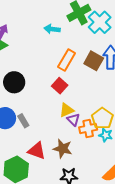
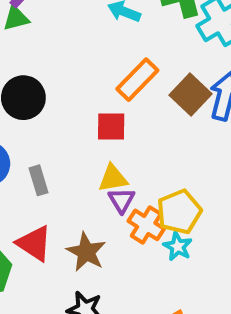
red square: (60, 86) -> (111, 127), turned 35
gray rectangle: (23, 121) -> (38, 180), moved
orange cross: (88, 128) -> (146, 225), turned 30

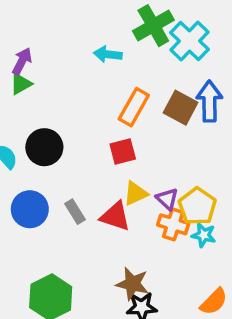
purple triangle: (122, 200) -> (167, 199), moved
red triangle: (34, 243) -> (115, 216), moved
brown star: (86, 252) -> (132, 284), moved

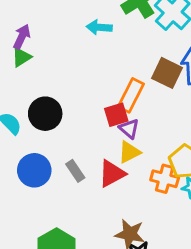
orange rectangle: (134, 107) -> (131, 95), moved
purple triangle: (167, 199) -> (129, 129), moved
red triangle: (115, 216) -> (112, 174), turned -44

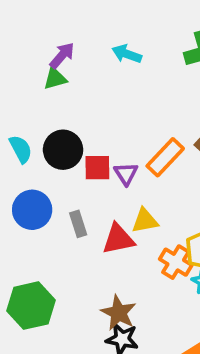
cyan arrow: (99, 27) -> (127, 54), moved
red square: (116, 115) -> (97, 168), moved
purple triangle: (129, 129) -> (126, 174), moved

